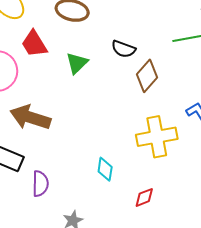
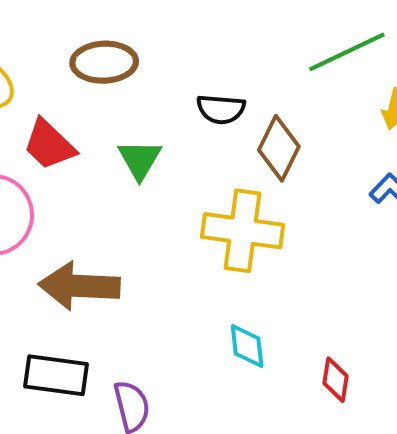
yellow cross: (157, 137) -> (243, 231), moved, turned 33
red diamond: (144, 197) -> (335, 380), turned -45

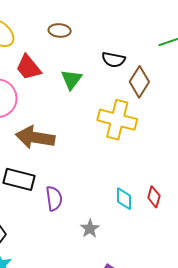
brown ellipse: (104, 62) -> (60, 30), size x0.7
cyan diamond: (247, 346) -> (124, 199), moved

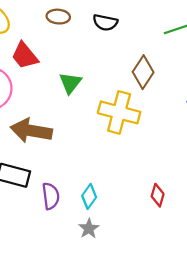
black semicircle: (113, 60) -> (105, 22), moved
green triangle: (71, 80) -> (70, 83), moved
cyan diamond: (124, 199) -> (89, 196), moved, turned 35

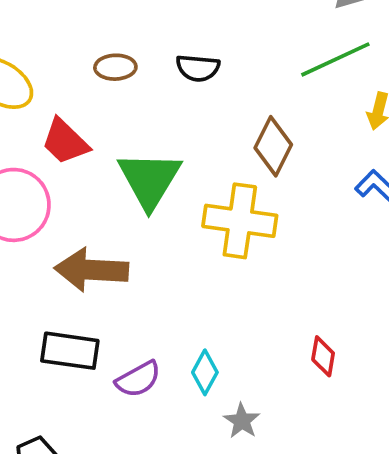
green triangle: (70, 83) -> (149, 180), size x1.6
purple semicircle: (51, 196) -> (138, 379), turned 75
gray star: (89, 229) -> (242, 421), moved

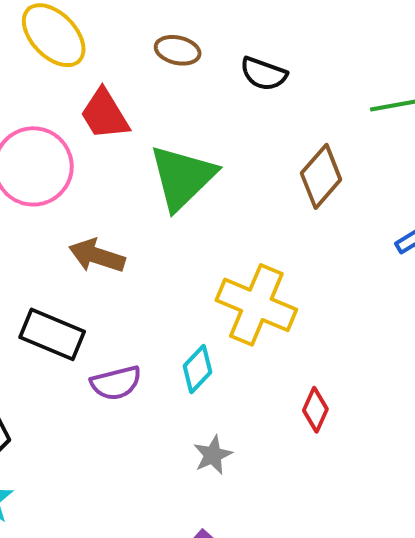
yellow cross: (240, 221) -> (256, 305), moved
brown arrow: (91, 270) -> (97, 256), size x0.7
cyan diamond: (205, 372) -> (198, 369), moved

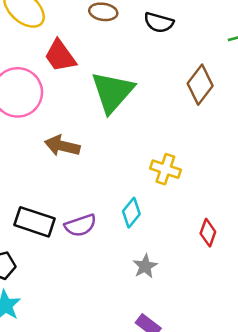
yellow cross: (256, 305) -> (165, 169), size x0.6
black rectangle: (52, 334) -> (35, 222), moved

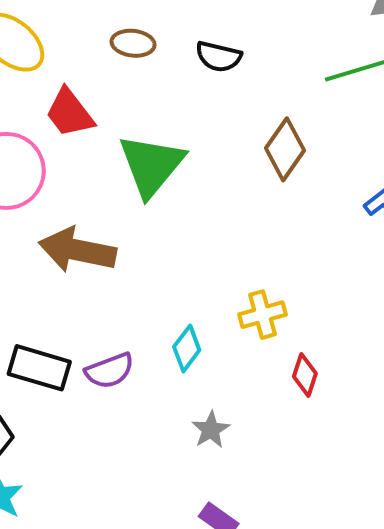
brown arrow: (62, 146) -> (77, 250), size x1.4
yellow cross: (165, 169) -> (262, 315), moved, turned -32

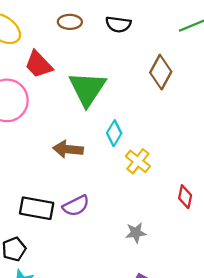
brown arrow: (77, 250) -> (68, 149), moved, size x0.7
yellow cross: (262, 315) -> (138, 161), moved, turned -30
cyan diamond: (187, 349) -> (114, 133), moved
gray star: (211, 430) -> (136, 233), turned 30

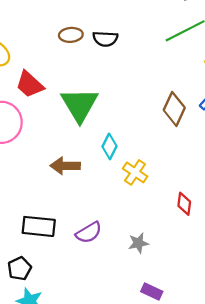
brown ellipse: (70, 22) -> (71, 35), moved
brown diamond: (161, 72) -> (174, 109), moved
purple semicircle: (76, 206) -> (89, 233), moved

